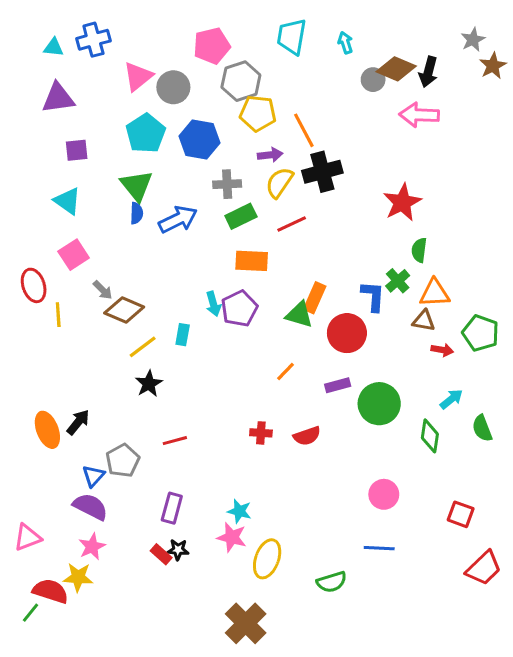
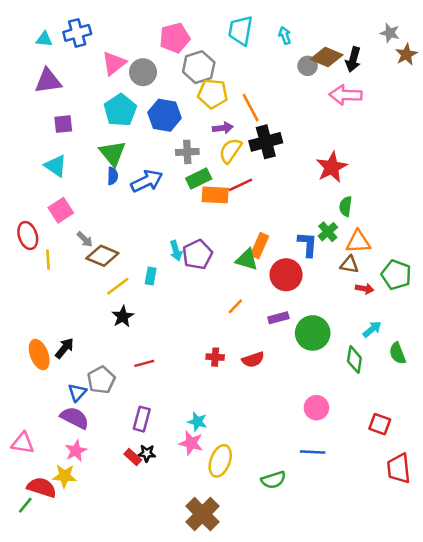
gray star: (473, 40) -> (390, 33), turned -30
orange rectangle: (252, 261) -> (215, 195), moved
pink triangle: (27, 537) -> (23, 443), turned 30
red trapezoid: (484, 568) -> (399, 468), turned 128

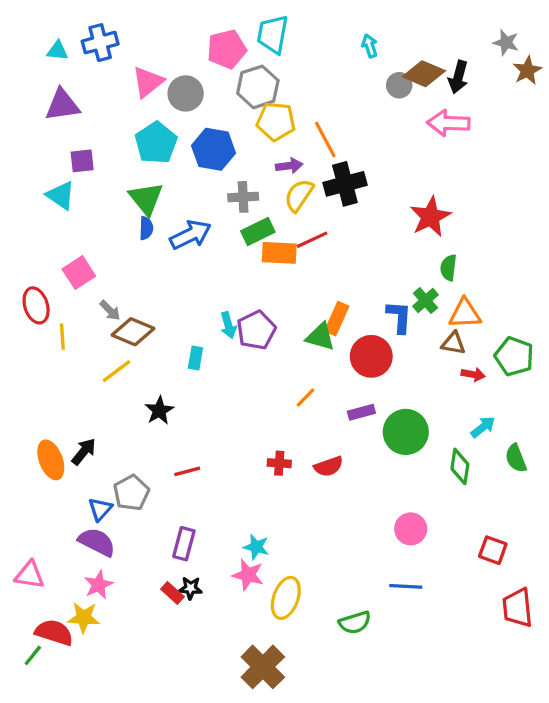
cyan trapezoid: (240, 30) -> (273, 34), moved
cyan triangle: (56, 166) -> (61, 195), moved
yellow line: (118, 286) -> (117, 371), moved

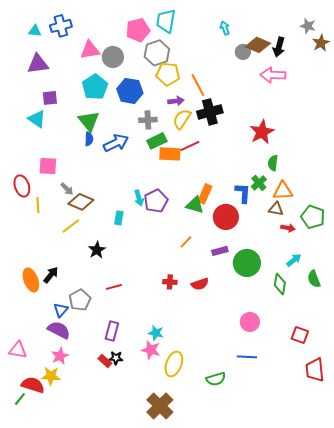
pink triangle: (148, 82) -> (90, 50), turned 30
pink square: (79, 273) -> (48, 166), turned 36

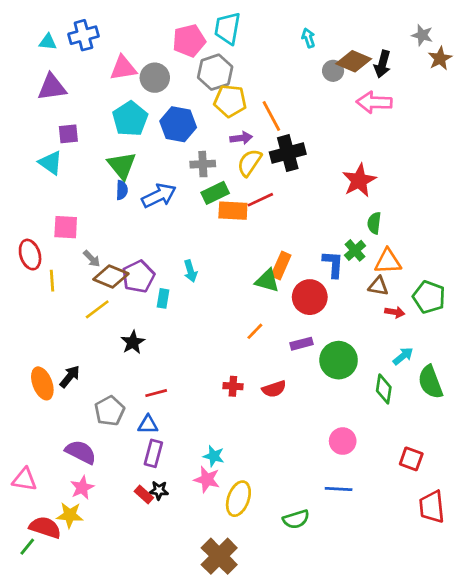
purple pentagon: (156, 201) -> (138, 276), moved
green semicircle: (314, 279) -> (430, 382), size x1.4
blue triangle: (61, 310) -> (148, 425), moved, turned 49

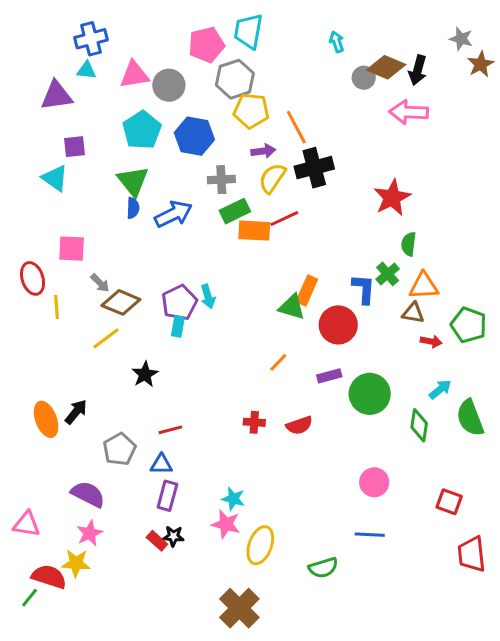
cyan triangle: (48, 42) -> (86, 70), moved
purple pentagon: (138, 276) -> (179, 302), moved

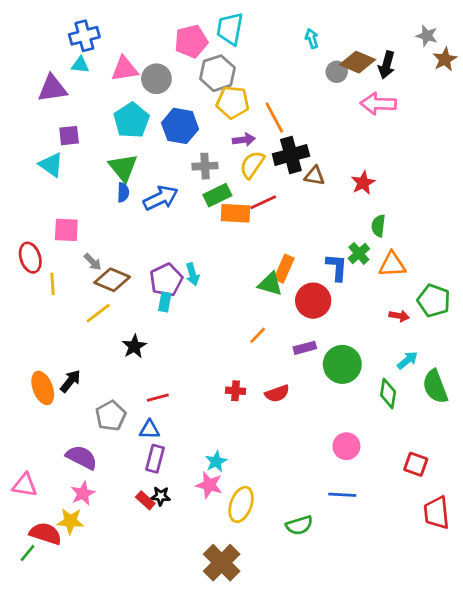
red star: (392, 198) -> (363, 183), size x0.7
brown triangle: (413, 313) -> (315, 176), moved
cyan star: (233, 499) -> (216, 461), turned 30

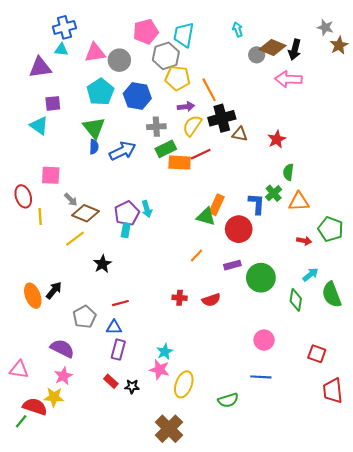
cyan trapezoid: (230, 29) -> (184, 35), moved
black star: (161, 496) -> (132, 386), moved

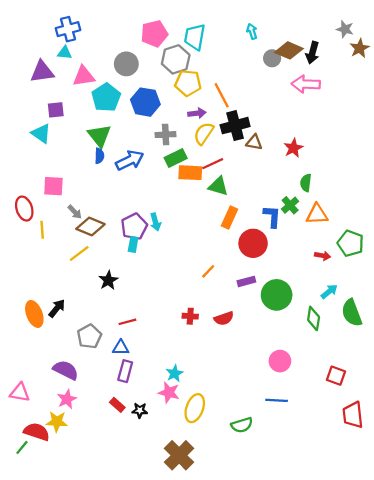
pink triangle: (95, 53) -> (84, 76), moved
green triangle: (206, 216) -> (218, 186), moved

